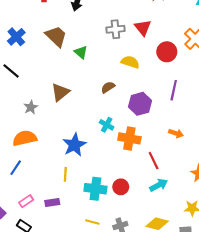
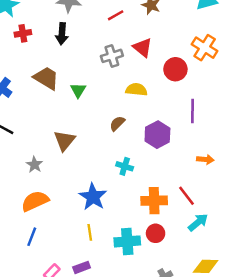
green triangle: (81, 52) -> (78, 90), turned 32
orange cross: (129, 138) -> (154, 201), moved

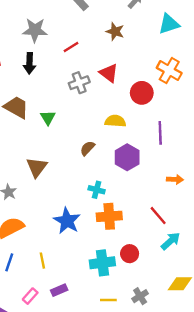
red line: (116, 15) -> (71, 47), moved
yellow semicircle: (136, 90) -> (115, 121), moved
orange cross: (154, 201) -> (109, 216), moved
yellow line: (90, 232) -> (42, 261), moved

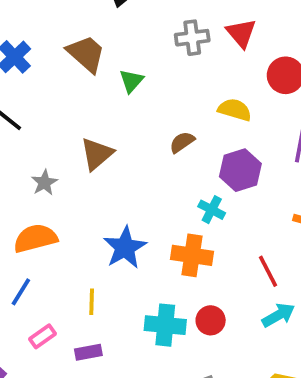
cyan cross: (97, 190) -> (212, 210), moved
yellow line: (42, 261) -> (92, 302), moved
pink rectangle: (30, 296) -> (43, 336), moved

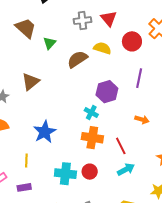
yellow semicircle: (235, 110) -> (102, 48), moved
brown semicircle: (182, 142) -> (77, 59), moved, size x1.5
orange cross: (192, 255) -> (92, 138), moved

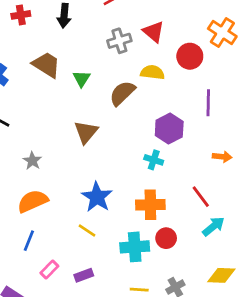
brown triangle: (31, 82) -> (86, 132), moved
orange cross: (92, 138) -> (150, 205), moved
yellow line: (26, 161) -> (87, 230), moved, turned -48

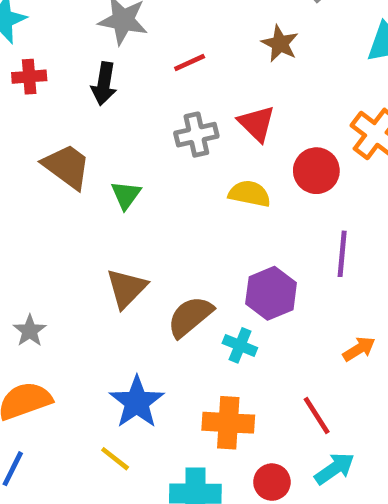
brown semicircle: (122, 93) -> (190, 317), moved
orange arrow: (222, 157) -> (359, 349), turned -42
red circle: (166, 238) -> (272, 482), moved

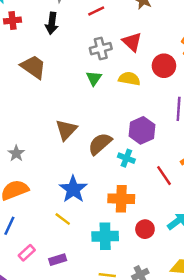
green triangle: (126, 195) -> (94, 78), moved
red line: (317, 415) -> (164, 176), moved

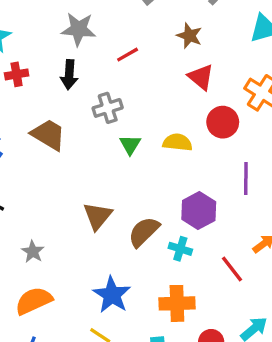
red triangle: (132, 42) -> (201, 77), moved
gray cross: (101, 49) -> (108, 108), moved

